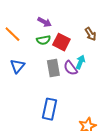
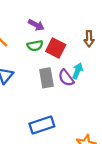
brown arrow: (90, 34) -> (89, 39), turned 32
blue rectangle: (49, 109) -> (42, 125), turned 60

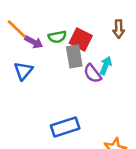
purple arrow: (36, 25) -> (34, 42), moved
gray rectangle: (46, 78) -> (74, 56), moved

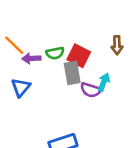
purple arrow: (34, 42) -> (31, 58), turned 150
purple semicircle: (93, 73) -> (91, 90), turned -36

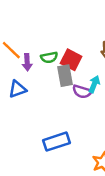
purple arrow: (31, 58) -> (27, 62), turned -91
blue triangle: (21, 87) -> (17, 89), turned 30

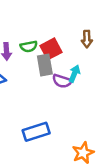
red square: (71, 60) -> (51, 49), turned 35

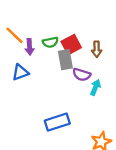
brown arrow: (87, 39) -> (97, 49), moved
cyan arrow: (74, 74) -> (95, 87), moved

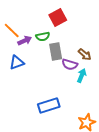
red square: (71, 45) -> (58, 17), moved
purple arrow: (30, 47) -> (25, 40), turned -112
brown arrow: (97, 49) -> (85, 54), moved, turned -48

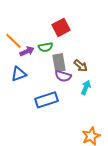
brown arrow: (85, 54) -> (81, 66), moved
purple semicircle: (70, 64) -> (63, 76), moved
blue rectangle: (49, 105) -> (47, 100), moved

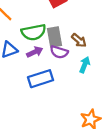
green semicircle: (46, 47) -> (34, 32), moved, size x1.5
purple arrow: (27, 51) -> (35, 52), moved

